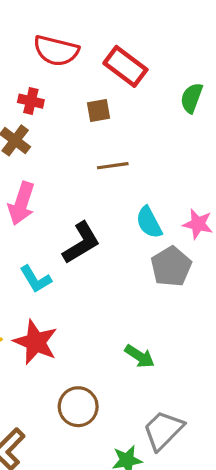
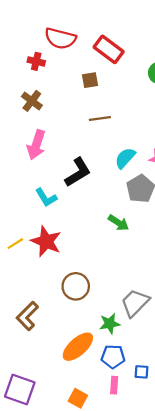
red cross: (31, 101) -> (36, 61), moved
cyan semicircle: (149, 222) -> (125, 158), turned 70
green arrow: (140, 356) -> (118, 223), moved

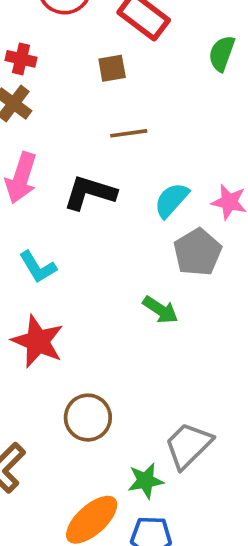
red cross: (36, 61) -> (21, 59), moved
black L-shape: (78, 172) -> (90, 193), moved, turned -132

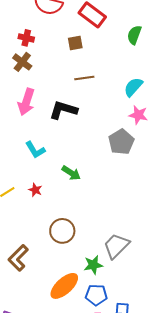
cyan semicircle: (172, 200) -> (133, 87), moved
green arrow: (160, 310) -> (71, 173), moved
red star: (38, 341) -> (35, 190), size x0.5

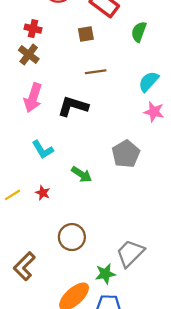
green semicircle: (134, 35) -> (139, 32), moved
gray pentagon: (121, 142) -> (126, 154), moved

